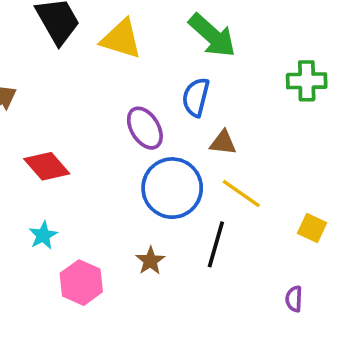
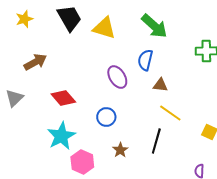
blue circle: (172, 188) -> (106, 117), moved, size x0.6
cyan star: (43, 235) -> (61, 136), size x1.8

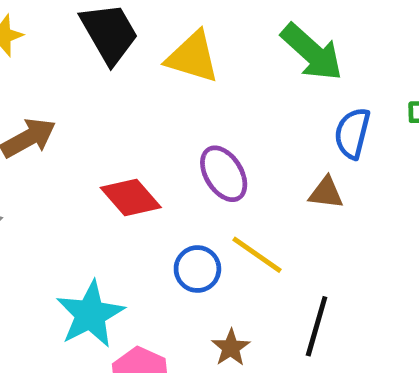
blue semicircle: (145, 60) -> (352, 133), moved
red diamond: (63, 98) -> (131, 198), moved
yellow line: (170, 113) -> (257, 255), moved

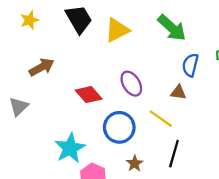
yellow triangle: (193, 57) -> (117, 30), turned -44
yellow line: (257, 255) -> (161, 119), moved
blue circle: (197, 269) -> (119, 127), size x1.5

